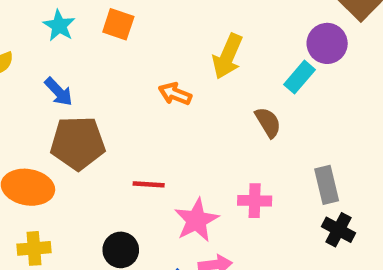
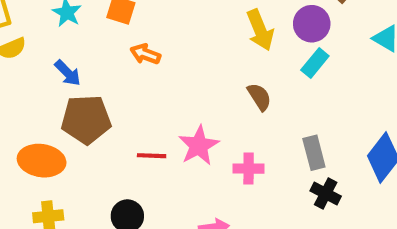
yellow arrow: (228, 56) -> (260, 30), moved, turned -45
cyan rectangle: (299, 77) -> (315, 63), moved
orange arrow: (175, 94) -> (145, 54), moved
pink star: (196, 220) -> (199, 146), moved

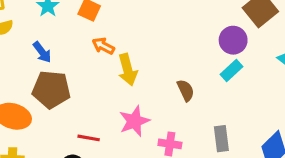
yellow arrow: (260, 30) -> (128, 70), moved
red line: (152, 156) -> (89, 138), moved

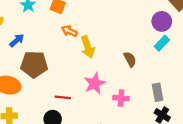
blue arrow: (42, 52) -> (17, 40), moved, turned -91

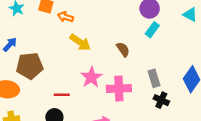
orange arrow: (69, 31) -> (65, 17), moved
yellow arrow: (88, 47) -> (80, 42), turned -30
pink cross: (121, 98) -> (119, 88), size x1.5

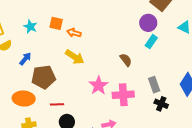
yellow arrow: (80, 42) -> (75, 57), moved
red line: (62, 95) -> (57, 104), moved

